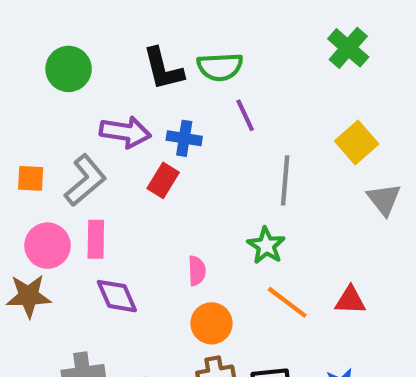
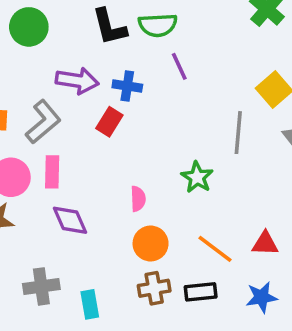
gray line: (285, 180) -> (238, 133), moved
red triangle: (350, 300) -> (265, 244), moved
orange line: (287, 302) -> (215, 249), moved

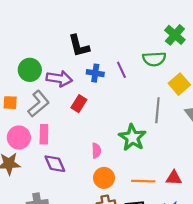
green semicircle: (158, 25) -> (154, 59), moved
green circle: (29, 27) -> (30, 70), moved
blue cross: (127, 86) -> (95, 73), moved
green star: (197, 177) -> (132, 137), size x1.4
orange line: (215, 249) -> (143, 181), turned -35

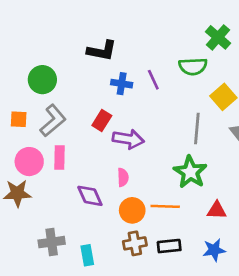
black L-shape: (79, 46) -> (102, 51), turned -65
purple arrow: (59, 79) -> (128, 139), moved
green star: (132, 137) -> (190, 172), moved
purple diamond: (55, 164) -> (90, 196), moved
orange line: (143, 181) -> (165, 206), moved

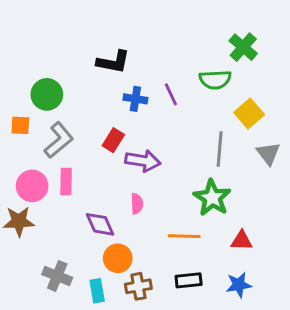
orange square: (19, 119) -> (20, 125), moved
orange circle: (132, 210) -> (118, 258), moved
gray cross: (52, 242) -> (57, 276), turned 30
brown cross: (135, 243) -> (138, 286), moved

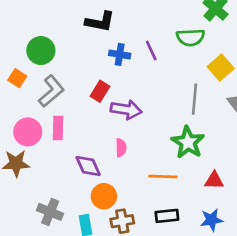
orange square: (20, 125) -> (17, 78), turned 30

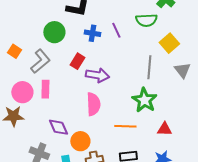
green circle: (41, 51) -> (54, 32), moved
pink semicircle: (121, 148) -> (93, 104), size x1.6
purple diamond: (88, 166) -> (58, 127), moved

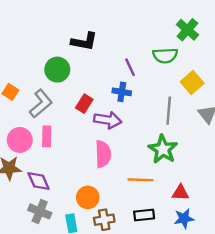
blue cross: (92, 33) -> (122, 92), moved
purple diamond: (58, 127) -> (39, 181), moved
red triangle: (164, 129) -> (180, 193), moved

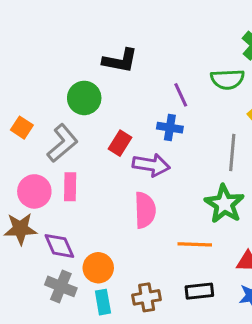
orange circle: (88, 197) -> (98, 268), moved

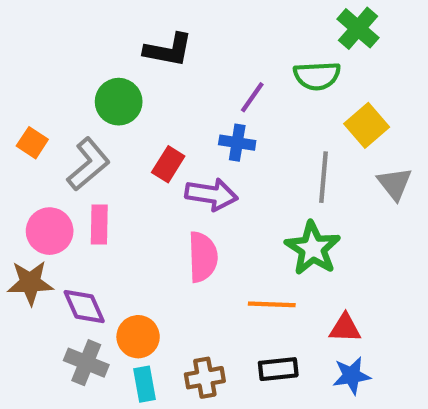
purple line: (181, 95) -> (252, 97), turned 60

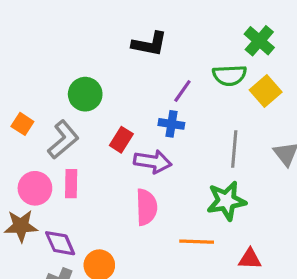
black L-shape: (168, 50) -> (150, 44), moved
yellow square: (367, 125) -> (266, 91), moved
green star: (313, 248) -> (226, 201), turned 30

